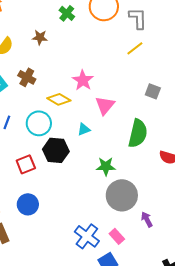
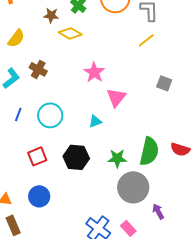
brown star: (40, 37) -> (51, 15), moved
yellow diamond: (59, 99) -> (70, 33), moved
green semicircle: (138, 133) -> (149, 151), moved
black hexagon: (56, 150) -> (76, 157), moved

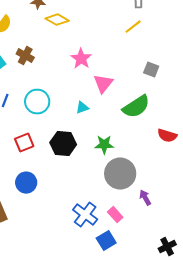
green semicircle: (149, 151) -> (136, 107), moved, turned 44

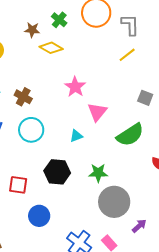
brown cross: (25, 56) -> (23, 97), moved
red square: (24, 143) -> (18, 185), moved, turned 30
blue circle: (26, 183) -> (39, 216), moved
purple arrow: (145, 198) -> (139, 226), turned 77

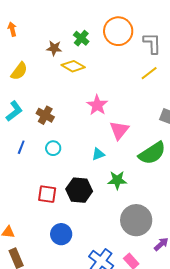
cyan circle: (31, 130) -> (53, 148), size x0.6
green star: (98, 173) -> (117, 180), moved
red square: (18, 185) -> (47, 194), moved

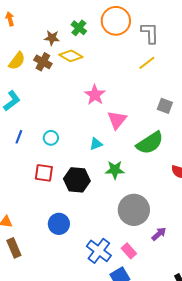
brown cross: (45, 115) -> (43, 62), moved
red square: (47, 194) -> (44, 173), moved

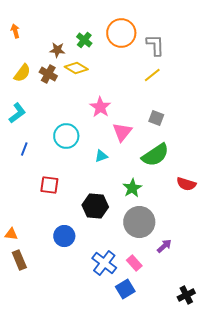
gray square: (165, 106) -> (156, 118), moved
cyan circle: (51, 138) -> (66, 136), moved, size x1.6
green star: (115, 170) -> (132, 188), moved, turned -30
black hexagon: (77, 180) -> (95, 206), moved

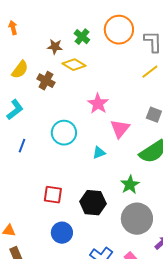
brown cross: (48, 74) -> (46, 81), moved
red square: (49, 185) -> (53, 195), moved

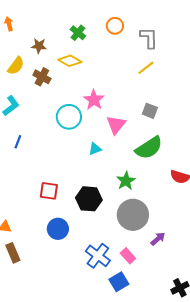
orange circle: (119, 30) -> (115, 26), size x0.6
brown star: (55, 47) -> (39, 46), moved
cyan circle: (64, 133) -> (69, 117), moved

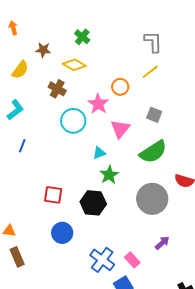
orange circle: (115, 26) -> (120, 87), moved
brown cross: (42, 77) -> (57, 89), moved
green star: (126, 181) -> (109, 175), moved
gray circle: (133, 215) -> (152, 199), moved

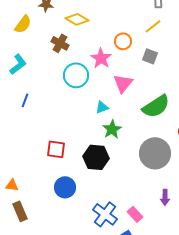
gray square: (154, 115) -> (150, 56), moved
purple arrow: (162, 243) -> (165, 197), turned 133

